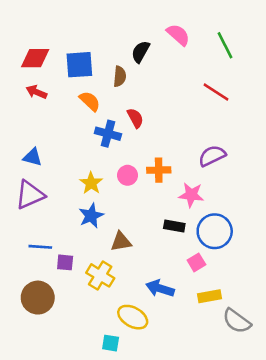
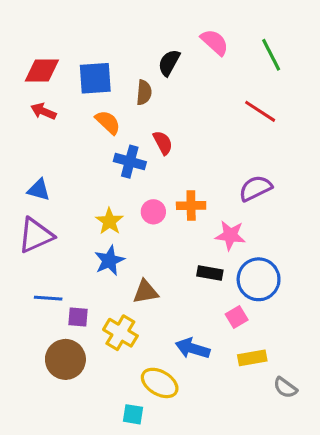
brown circle: (38, 298) -> (65, 359), moved
gray semicircle: (237, 321) -> (285, 388), size x0.7

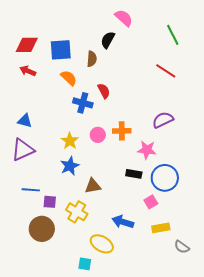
pink semicircle: (215, 42) -> (124, 18), moved

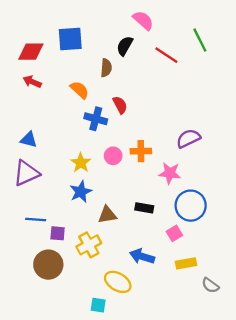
blue square: (61, 50) -> (70, 39), moved
red line: (166, 71) -> (166, 55), moved
black rectangle: (134, 174) -> (144, 208), moved
yellow cross: (77, 212) -> (89, 245), turned 30

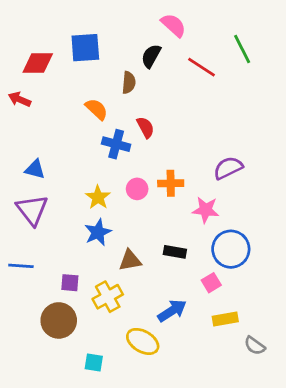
red arrow: (32, 82) -> (20, 99), moved
purple triangle: (26, 173) -> (32, 210), turned -44
blue line: (36, 219) -> (21, 266), moved
blue arrow: (142, 256) -> (172, 311), turned 130
cyan square: (98, 305) -> (94, 362), moved

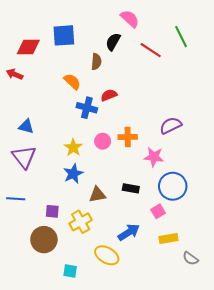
red semicircle: (145, 127) -> (109, 95), turned -84

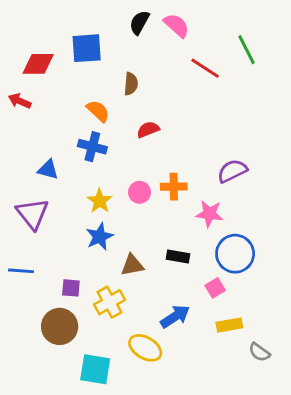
black semicircle: (113, 42) -> (139, 23), moved
blue cross: (87, 108) -> (92, 147), moved
blue triangle: (26, 127) -> (48, 169), moved
cyan square: (70, 271) -> (95, 369), size x1.6

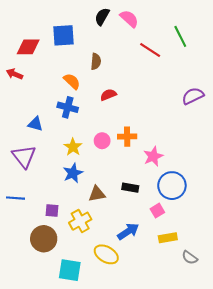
purple semicircle: (232, 171) -> (193, 96), moved
pink star: (209, 214) -> (153, 156), turned -30

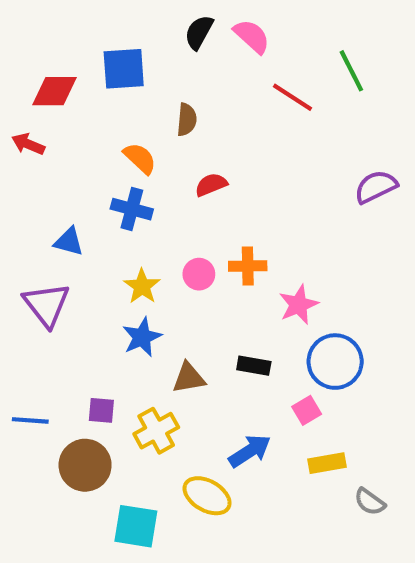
blue line: (16, 198) -> (30, 420), moved

